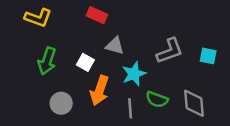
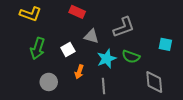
gray L-shape: (170, 51) -> (124, 27), moved
white square: (85, 62) -> (68, 49), turned 32
orange arrow: (99, 90) -> (79, 72), size x0.6
green semicircle: (157, 99) -> (131, 57), moved

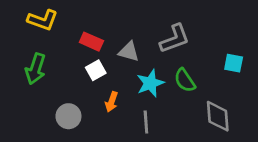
red rectangle: (77, 12) -> (91, 42), moved
green arrow: (38, 48) -> (35, 69), moved
green semicircle: (131, 57) -> (185, 80), turned 36

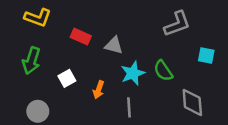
gray L-shape: (175, 39) -> (177, 24), moved
white square: (96, 70) -> (67, 78), moved
gray circle: (68, 116) -> (38, 111), moved

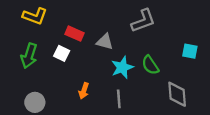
gray L-shape: (177, 24) -> (143, 21), moved
white square: (67, 78) -> (62, 53), moved, turned -35
orange arrow: (99, 90) -> (84, 91), moved

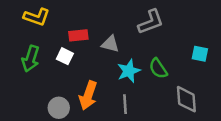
red rectangle: (74, 34) -> (78, 35), turned -30
orange arrow: (84, 91) -> (88, 95), size x1.6
gray circle: (35, 102) -> (59, 108), moved

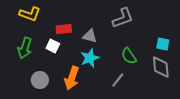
cyan star: (129, 71) -> (90, 58), moved
gray diamond: (186, 99) -> (161, 67), moved
gray line: (125, 104) -> (118, 80), moved, turned 42
gray circle: (59, 108) -> (40, 80), moved

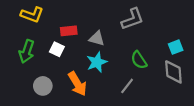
cyan square: (163, 44) -> (176, 47), turned -32
orange arrow: (72, 78) -> (77, 84), turned -50

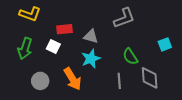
gray diamond: (173, 72) -> (150, 78), moved
gray line: (127, 86) -> (119, 81), turned -42

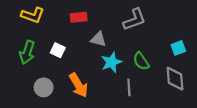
red rectangle: (64, 29) -> (79, 17), moved
cyan star: (91, 59) -> (111, 62), moved
gray diamond: (150, 78) -> (175, 79), moved

